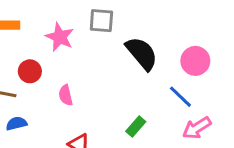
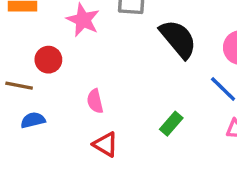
pink semicircle: (66, 95) -> (95, 101), moved

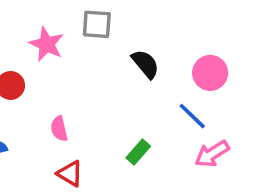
black semicircle: (178, 39) -> (145, 64), size x0.7

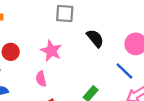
pink star: (47, 44) -> (51, 51), moved

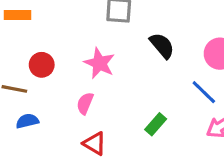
pink semicircle: (41, 79) -> (85, 103), turned 35

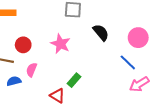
pink semicircle: (85, 103) -> (31, 70), moved
green rectangle: (156, 124) -> (74, 80), moved

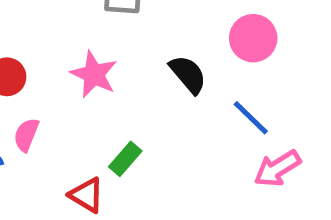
black semicircle: (101, 32) -> (188, 74), moved
pink circle: (138, 38) -> (253, 38), moved

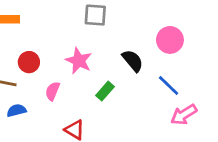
pink semicircle: (26, 135) -> (52, 91), moved
green rectangle: (125, 159) -> (105, 91), moved

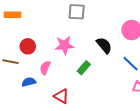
pink star: (79, 61) -> (64, 45), turned -30
blue semicircle: (17, 110) -> (29, 82), moved

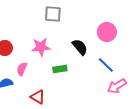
green rectangle: (84, 68) -> (60, 69), turned 40

